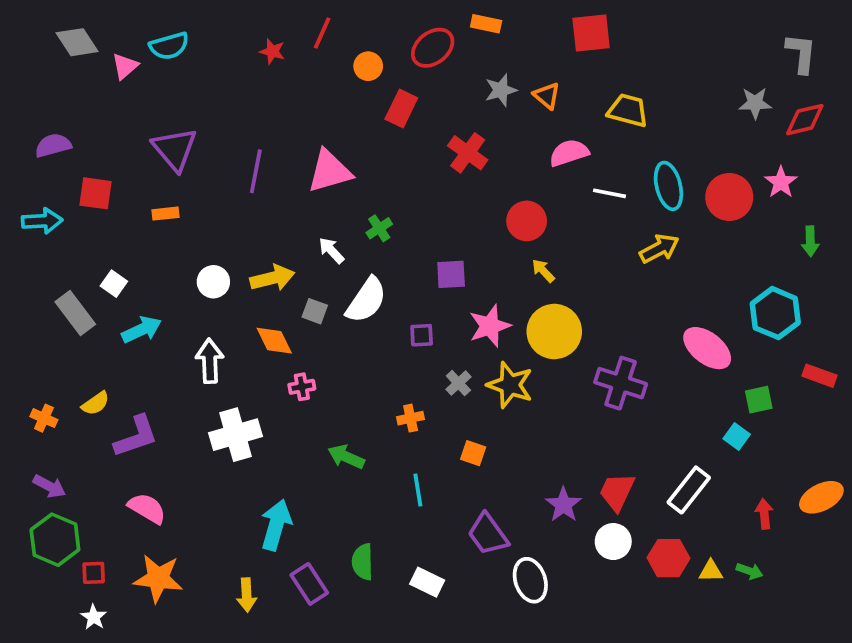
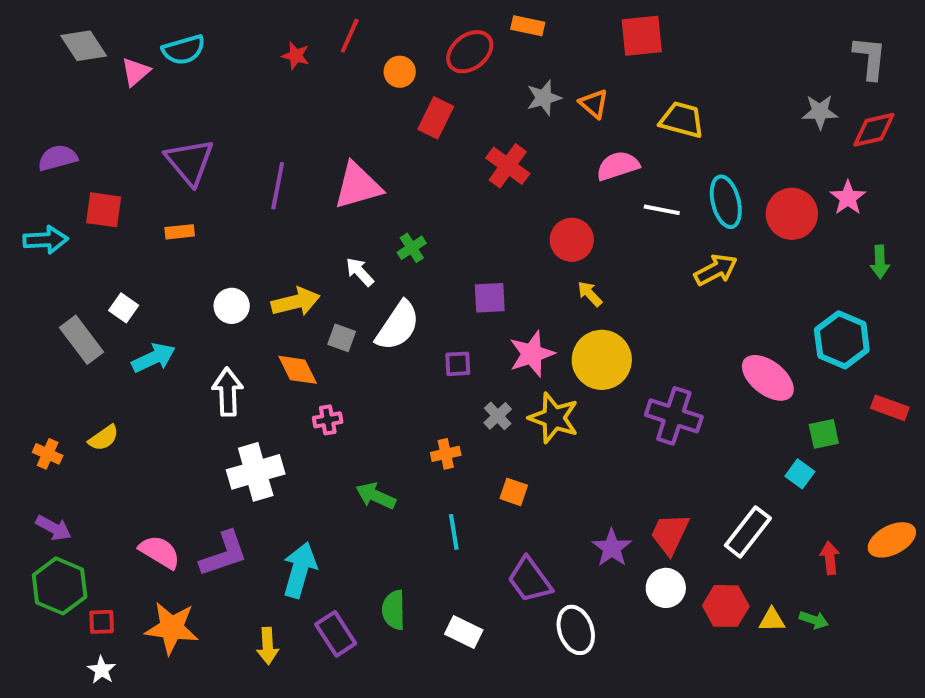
purple L-shape: (136, 437) -> (224, 554), moved

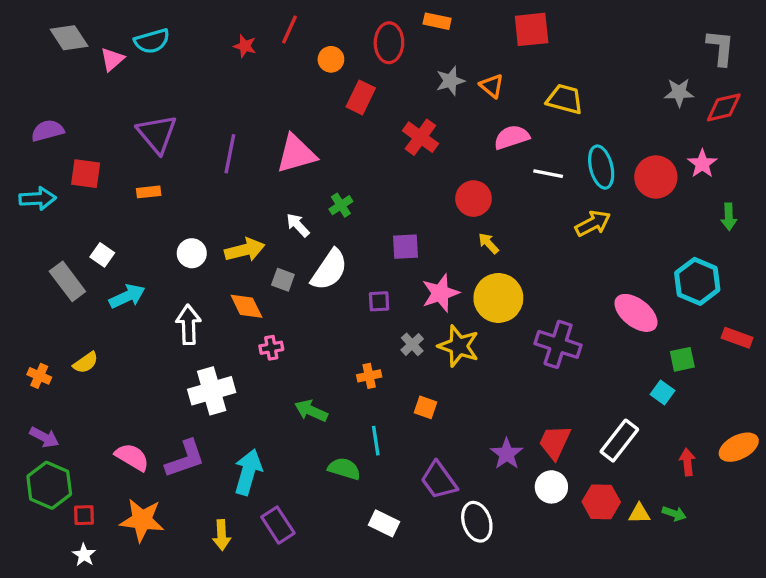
red ellipse: (470, 52) -> (389, 43), turned -51
green semicircle: (394, 610) -> (344, 469), moved, turned 108

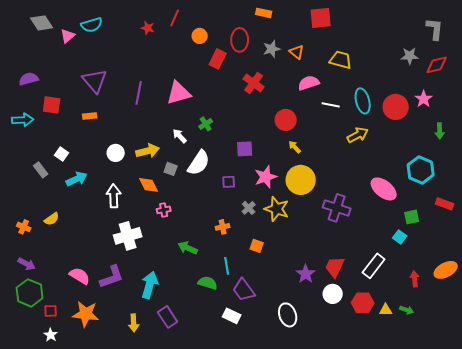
red ellipse: (389, 43) -> (240, 40), moved
gray rectangle: (67, 281) -> (41, 170), size x0.7
purple trapezoid: (439, 480) -> (244, 290), moved

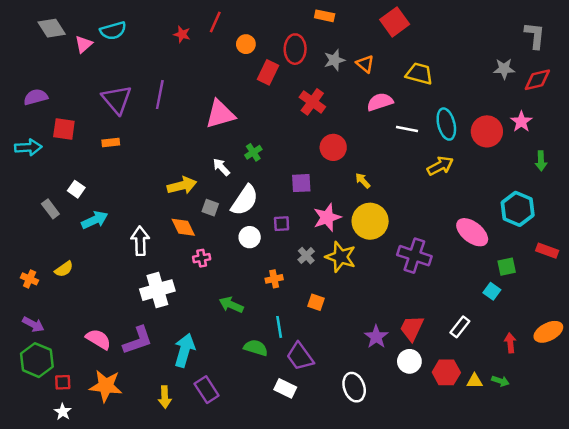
red square: (321, 18) -> (395, 22), turned -30
purple line: (139, 93) -> (160, 95), moved
red circle: (286, 120) -> (333, 147), moved
white circle: (116, 153) -> (250, 237), moved
white rectangle: (374, 266) -> (460, 327), size x0.7

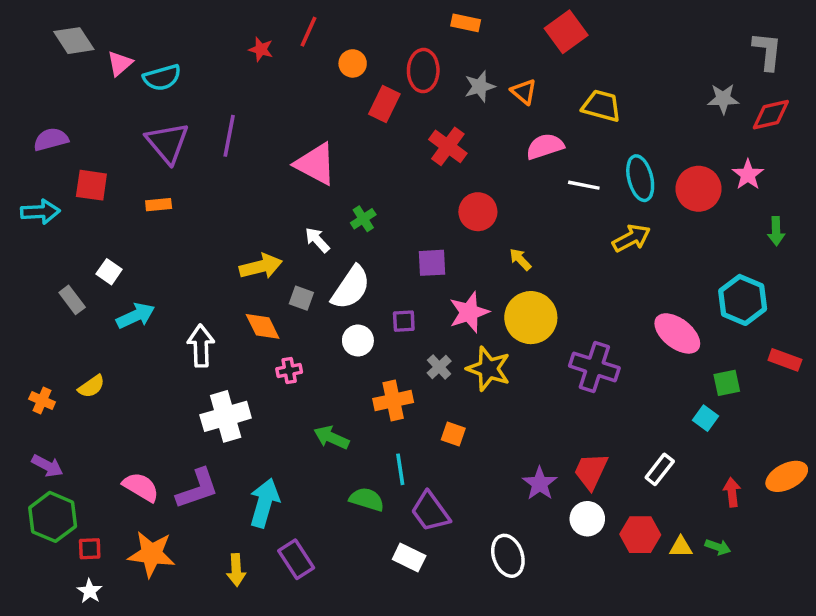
cyan semicircle: (113, 31) -> (162, 78), moved
pink triangle: (220, 114) -> (316, 164), turned 44
orange cross: (274, 279) -> (393, 401), size x1.5

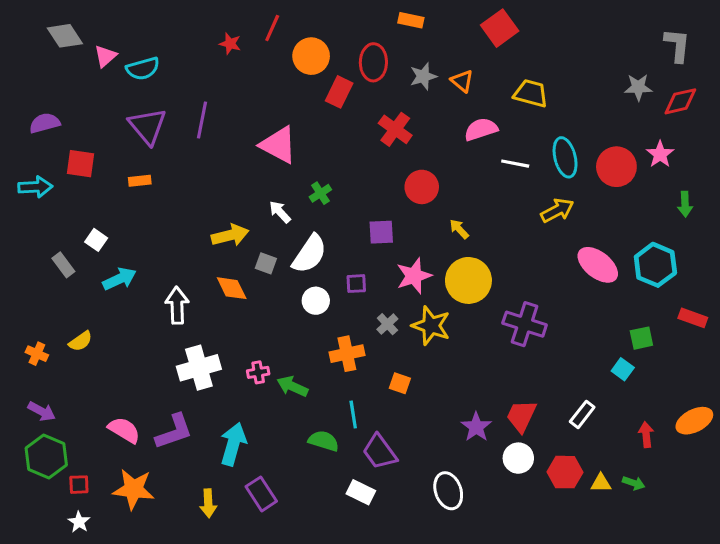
orange circle: (353, 63) -> (311, 56), size x1.5
pink ellipse: (677, 333) -> (598, 265), moved
pink cross: (289, 371) -> (258, 372), moved

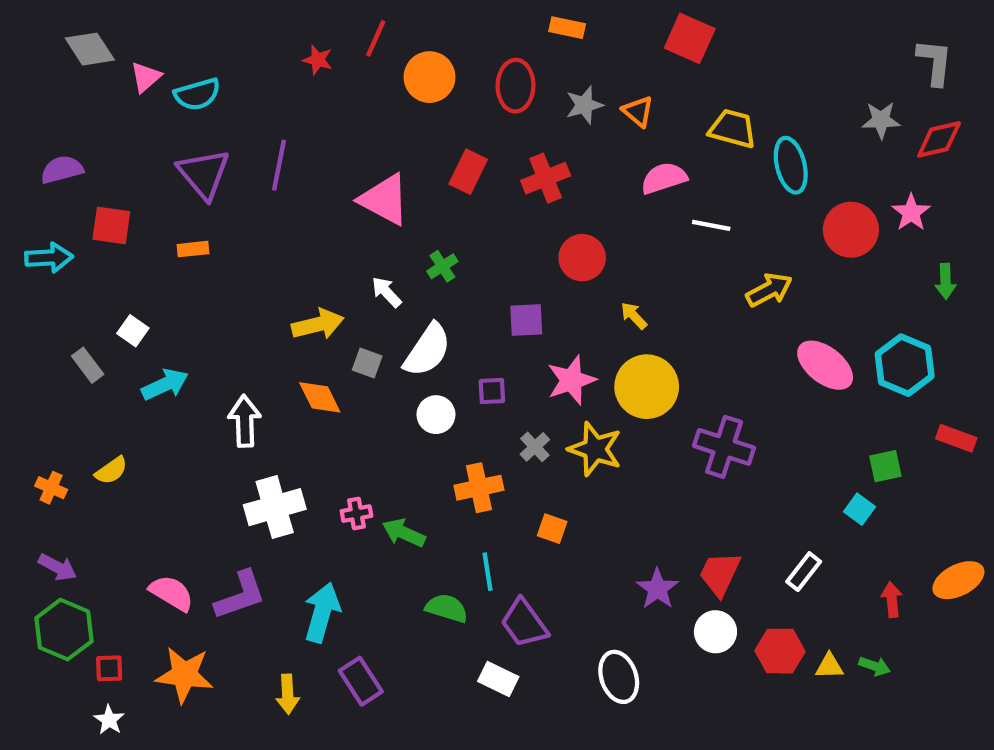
red square: (500, 28) -> (690, 38), turned -30
red rectangle: (339, 92) -> (468, 172), moved
red cross: (395, 129) -> (546, 178), turned 32
cyan ellipse: (565, 157) -> (791, 165), moved

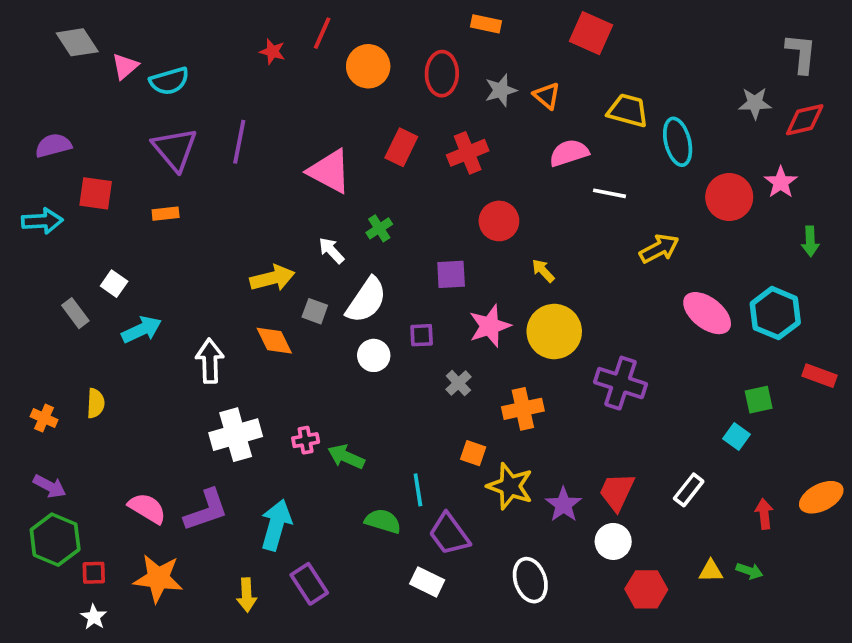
yellow star: (595, 449) -> (510, 486), moved
yellow semicircle: (111, 471) -> (96, 403), turned -52
orange cross: (479, 488) -> (523, 409), moved
red hexagon: (780, 651) -> (646, 589), moved

